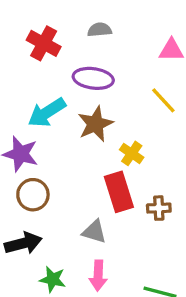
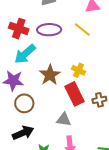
red cross: (44, 43) -> (19, 29), moved
yellow line: (163, 100) -> (82, 29), moved
brown star: (95, 124) -> (50, 75), moved

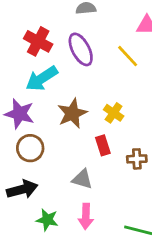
purple ellipse: (49, 30) -> (81, 49), turned 55
red rectangle: (74, 94) -> (103, 145), size x0.6

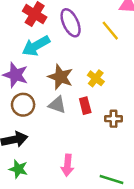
brown star: (72, 113) -> (60, 77), turned -30
gray triangle: (82, 179) -> (57, 105), moved
green star: (47, 220) -> (18, 169), moved

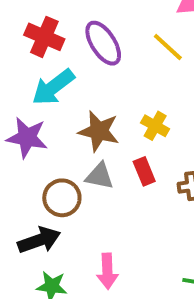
brown circle: (23, 105) -> (62, 198), moved
pink arrow: (67, 165) -> (107, 271), moved

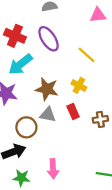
yellow line: (168, 47) -> (86, 55), moved

